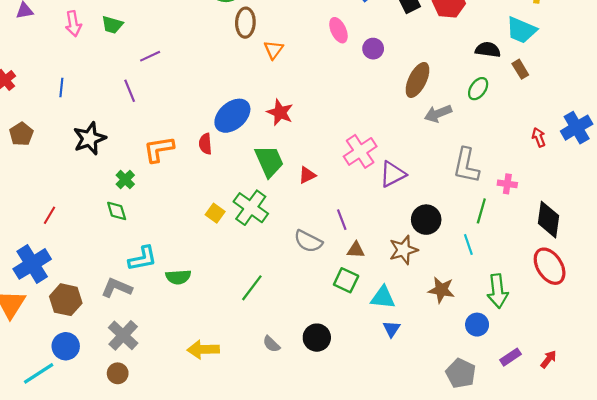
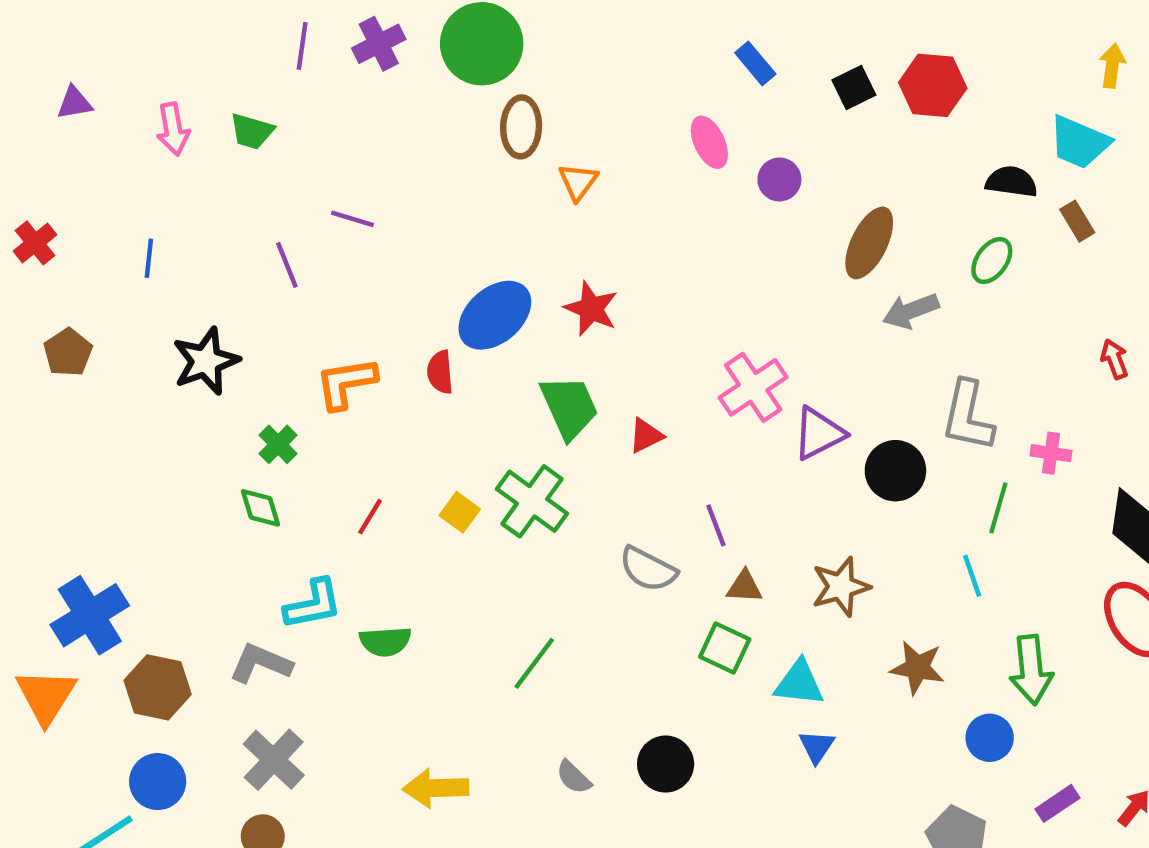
purple line: (150, 56) -> (352, 219), moved, turned 42
red line: (49, 215) -> (370, 517), moved
black circle: (426, 220) -> (895, 471), moved

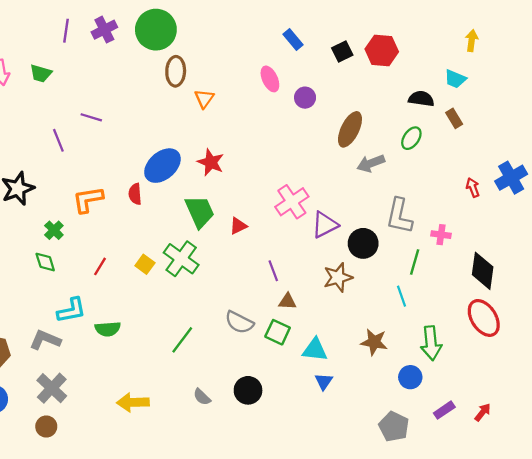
cyan trapezoid: (1079, 142) -> (455, 79), size x0.7
gray semicircle: (648, 569) -> (239, 322), moved
brown star: (841, 587) -> (338, 277), moved

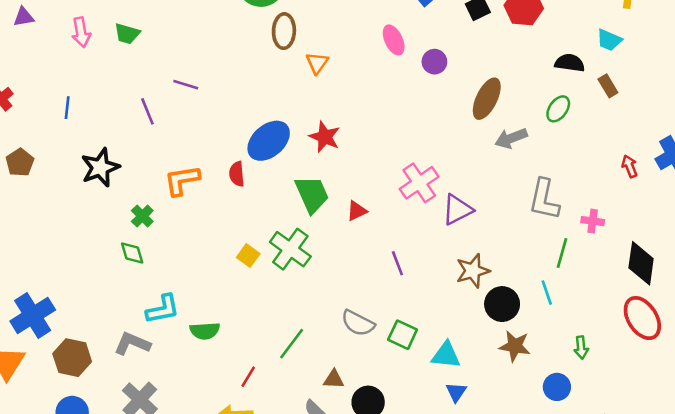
black circle: (363, 243) -> (502, 304), moved
red line: (100, 266) -> (248, 377), moved
brown triangle: (287, 302) -> (334, 379), moved
green arrow: (431, 343) -> (581, 347), size x0.6

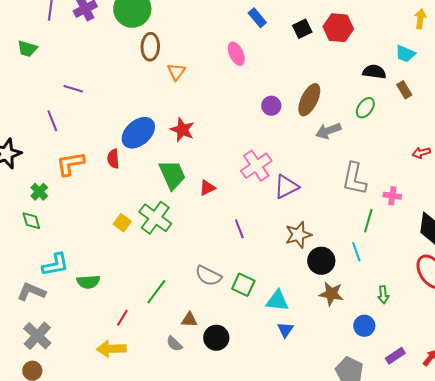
purple circle: (434, 62) -> (271, 106), moved
purple line: (147, 111) -> (52, 121), moved
red arrow: (630, 166) -> (421, 153), turned -84

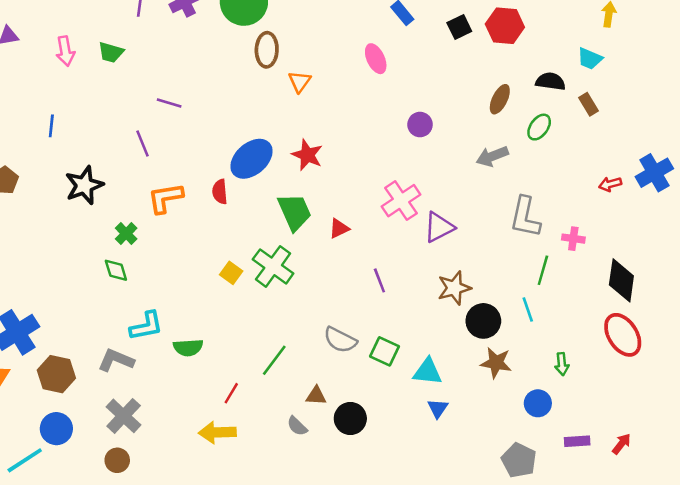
brown ellipse: (309, 100) -> (500, 99), moved, size x0.7
purple rectangle: (395, 356) -> (577, 441), turned 30

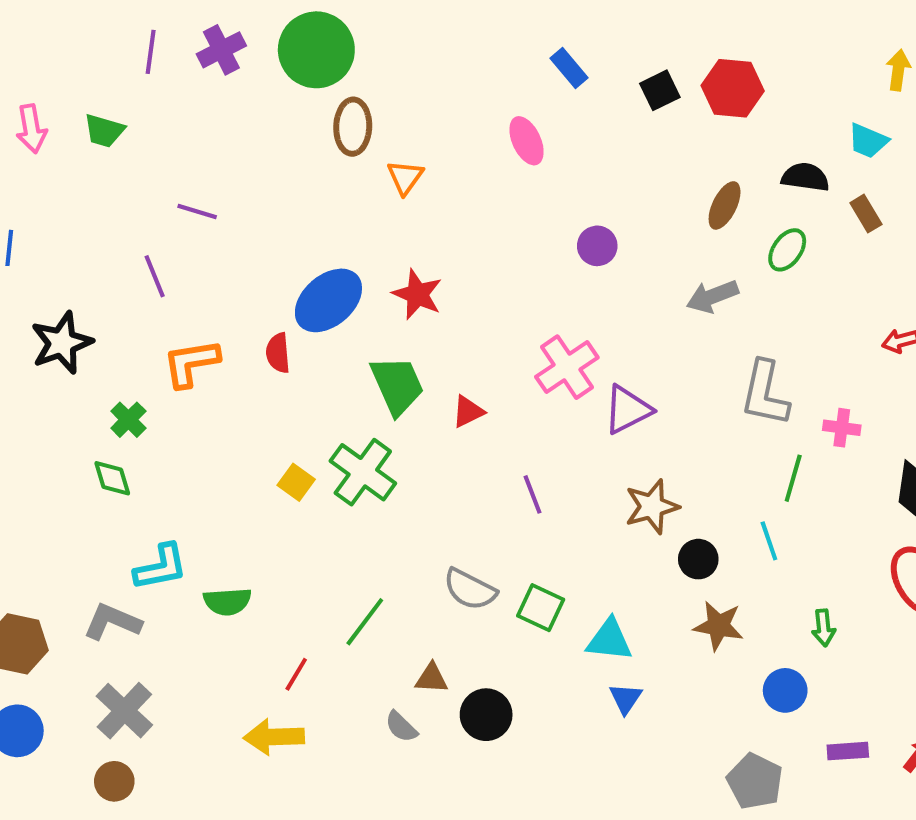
black circle: (483, 321) -> (698, 559), size x0.7

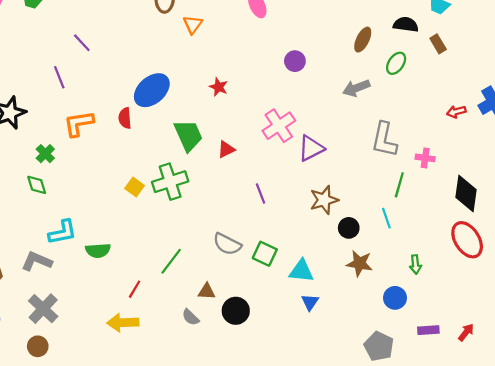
purple line: (197, 212) -> (82, 43), turned 30
red star: (417, 294) -> (219, 87), moved, size x0.7
green cross: (363, 472) -> (170, 182), turned 36

